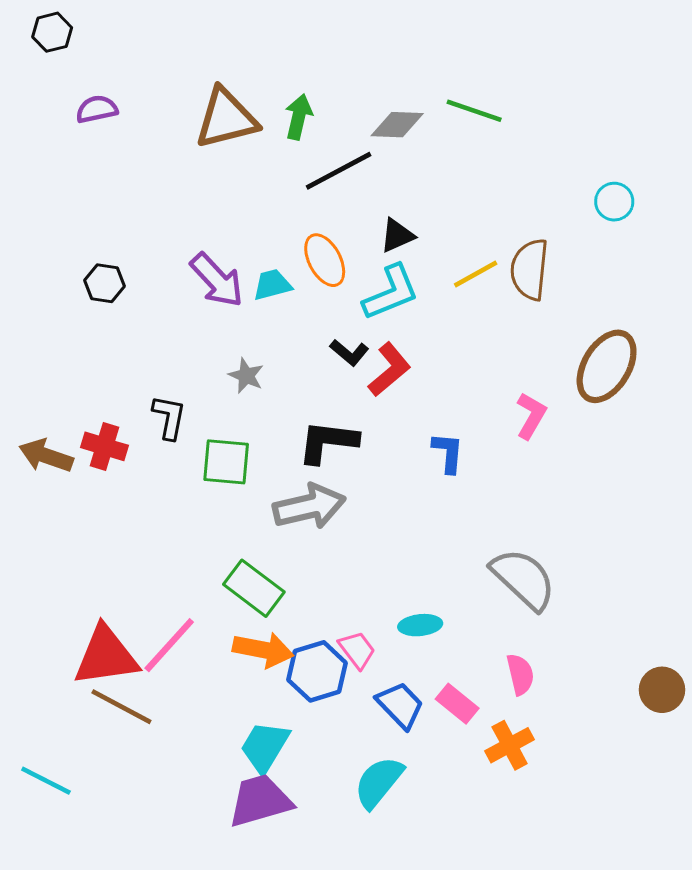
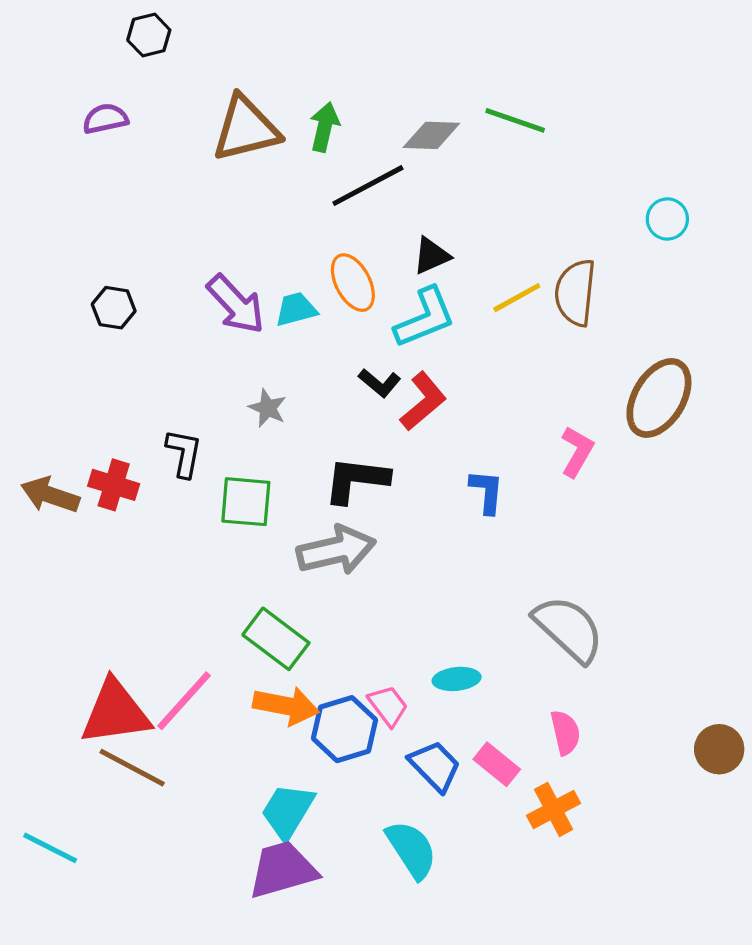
black hexagon: (52, 32) -> (149, 35), moved
cyan semicircle: (379, 782) -> (411, 850), turned 108

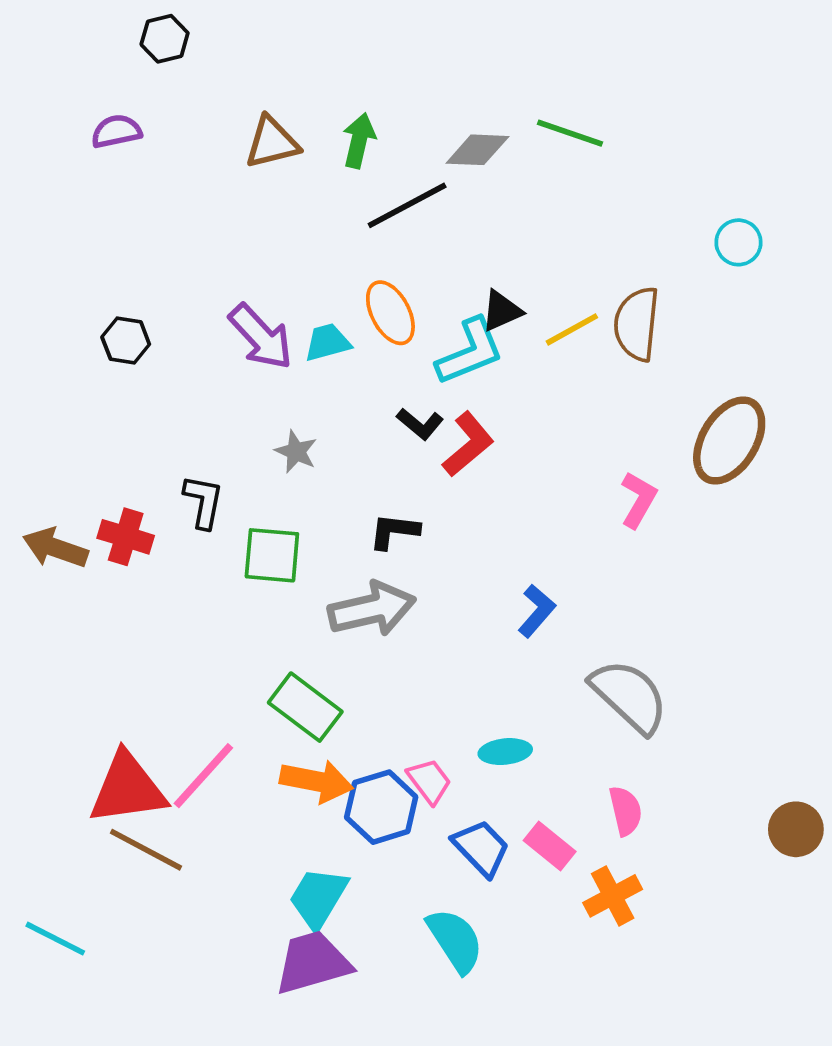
brown triangle: (246, 129) -> (272, 142), size x0.7
black triangle: (431, 256) -> (501, 311), moved
black L-shape: (356, 480) -> (394, 531), size x0.7
blue L-shape: (487, 492) -> (537, 611), moved, turned 36

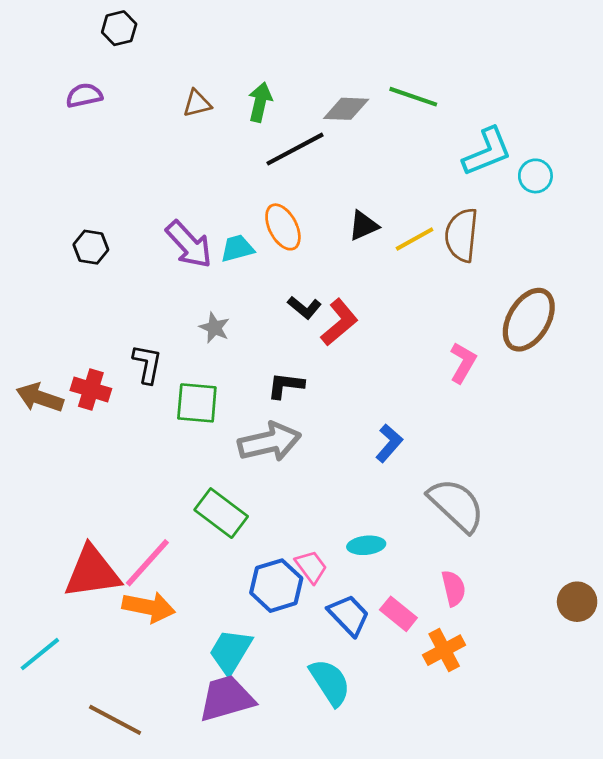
brown triangle: (272, 142) -> (197, 103), size x0.7
cyan L-shape: (470, 352) -> (487, 152), moved
orange arrow: (316, 781) -> (149, 607), moved
brown line: (146, 850) -> (115, 720), moved
cyan line: (55, 939) -> (40, 654), moved, turned -66

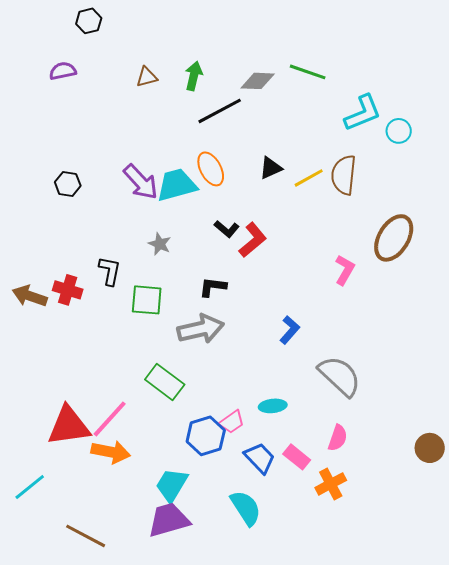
cyan trapezoid: (237, 248) -> (177, 185), size x1.6
pink trapezoid: (311, 567) -> (232, 422), turned 92
pink semicircle: (454, 588) -> (338, 438), turned 32

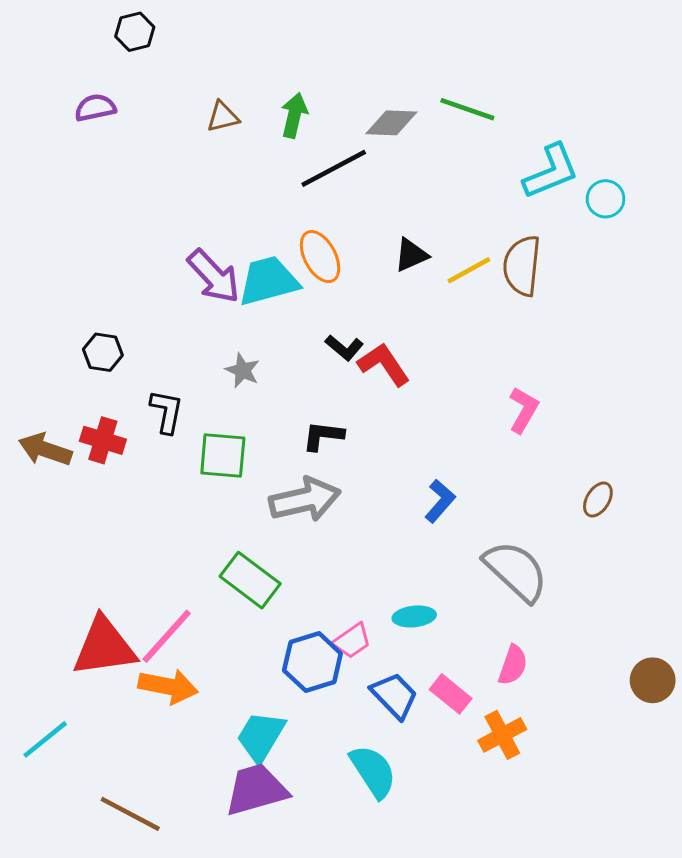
black hexagon: (68, 184) -> (103, 352), moved
brown ellipse: (394, 238) -> (598, 500), moved, size x0.5
red L-shape: (253, 240) -> (384, 364), turned -84

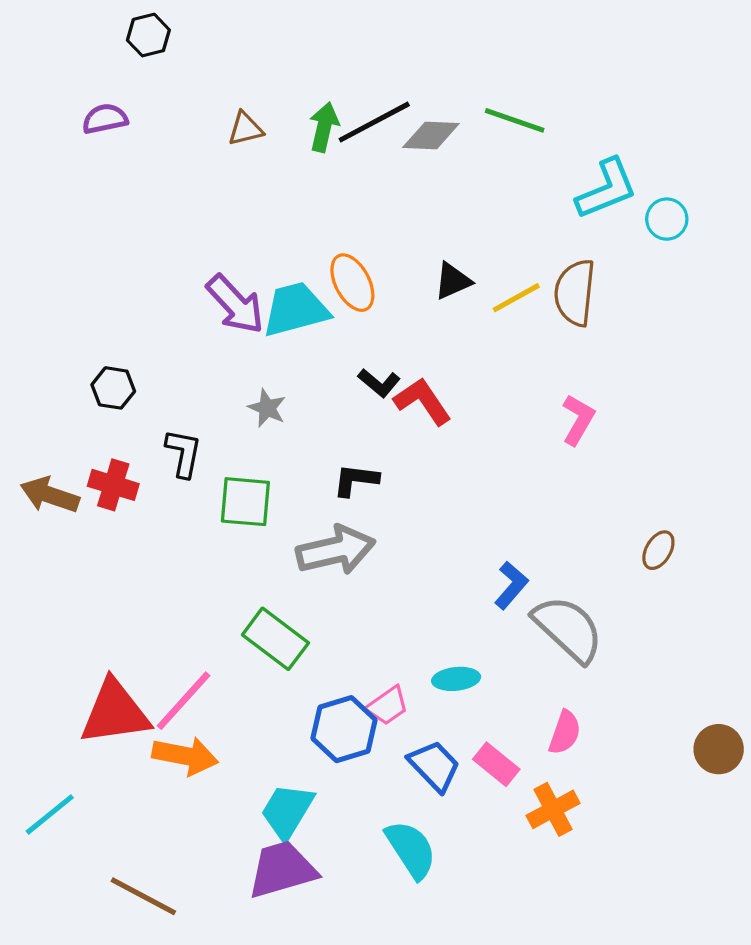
black line: (334, 168) -> (374, 122), moved
pink L-shape: (524, 410) -> (578, 420), moved
blue L-shape: (440, 501) -> (511, 585), moved

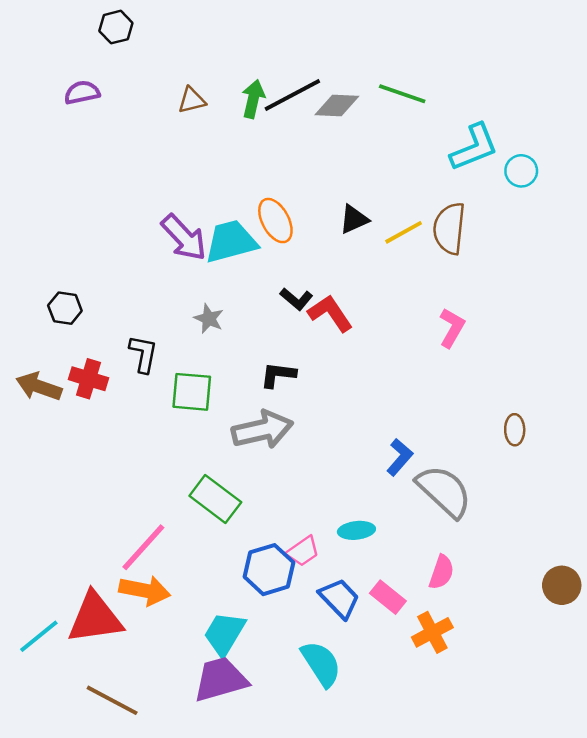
black hexagon: (113, 388) -> (65, 308), moved
brown ellipse: (658, 550) -> (515, 430), turned -32
red triangle: (115, 712) -> (95, 618), moved

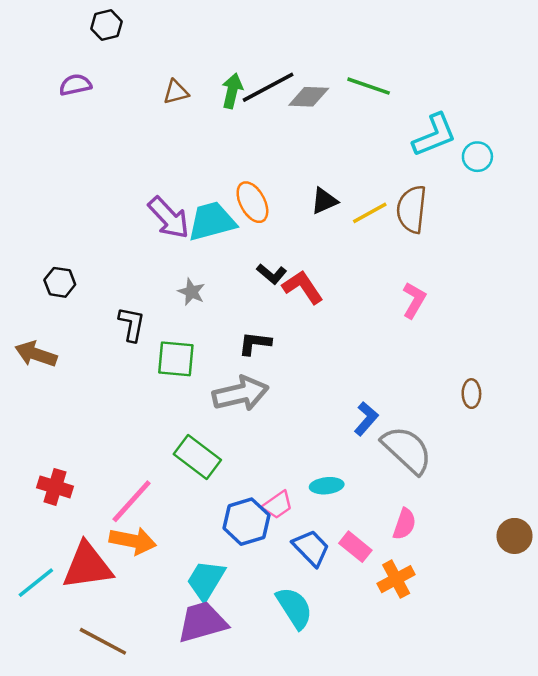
red cross: (88, 379) -> (55, 487), moved

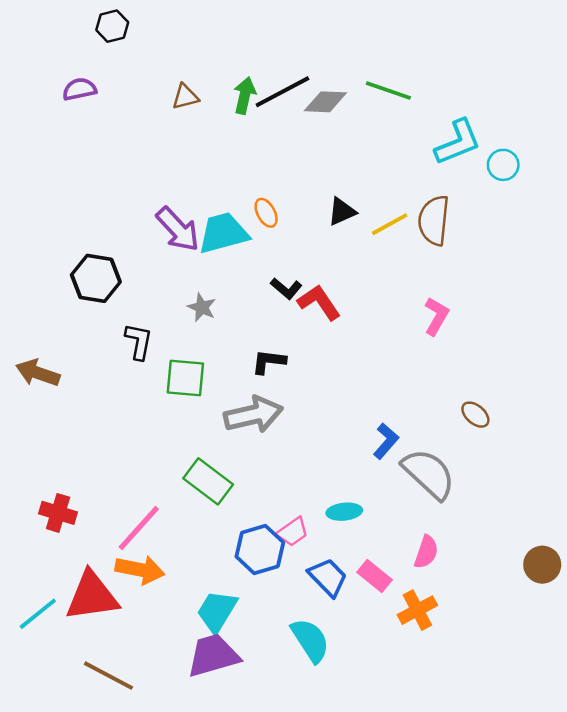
orange ellipse: (252, 202) -> (266, 213), size x0.7
black hexagon: (60, 282) -> (96, 278), moved, size x1.5
brown ellipse: (471, 394) -> (475, 415), moved, turned -48

